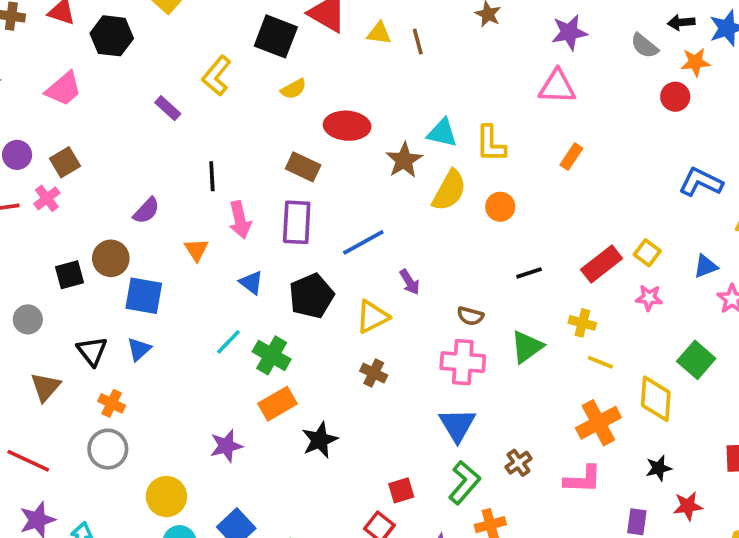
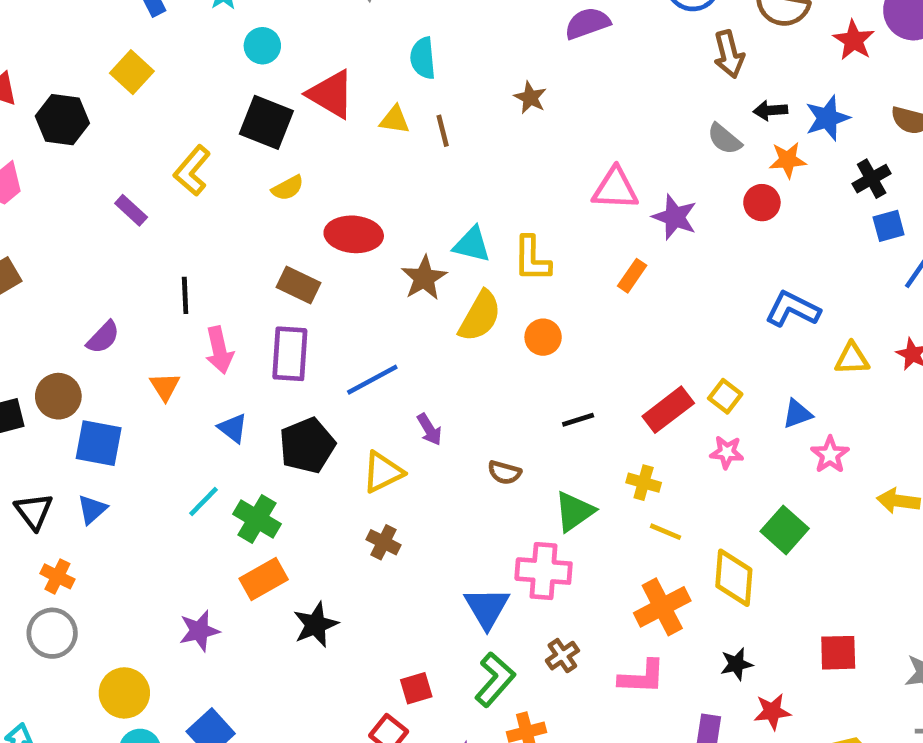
purple star: (569, 32) -> (675, 217), moved, turned 30
pink cross: (463, 362) -> (544, 571), moved

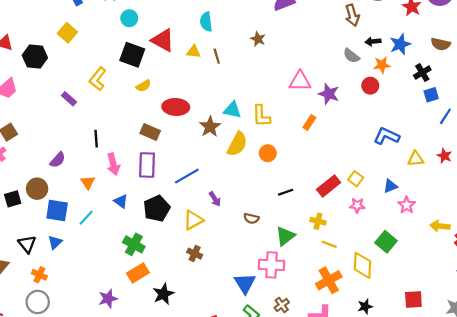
cyan line: (203, 502) -> (86, 218), moved

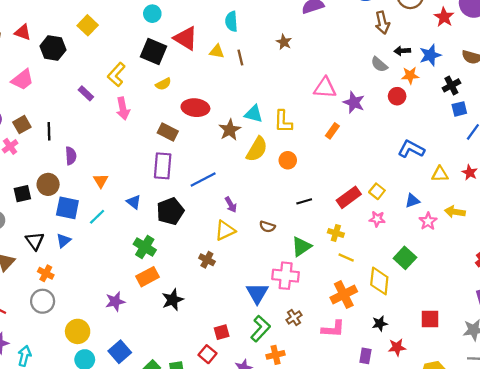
black line: (96, 139) -> (49, 131), moved
purple semicircle: (58, 160) -> (71, 156), turned -48
pink arrow: (113, 164) -> (123, 108), moved
yellow triangle: (193, 220) -> (225, 230), moved
yellow arrow: (440, 226) -> (455, 212), moved

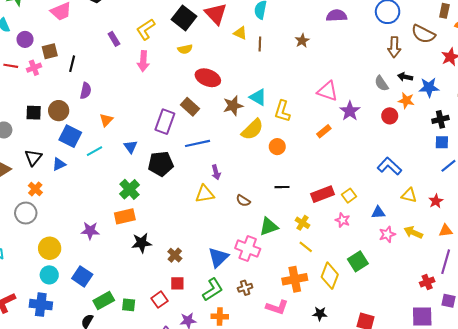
brown rectangle: (168, 132) -> (190, 107), moved
brown cross: (207, 260) -> (175, 255), moved
blue square: (120, 352) -> (82, 276), turned -30

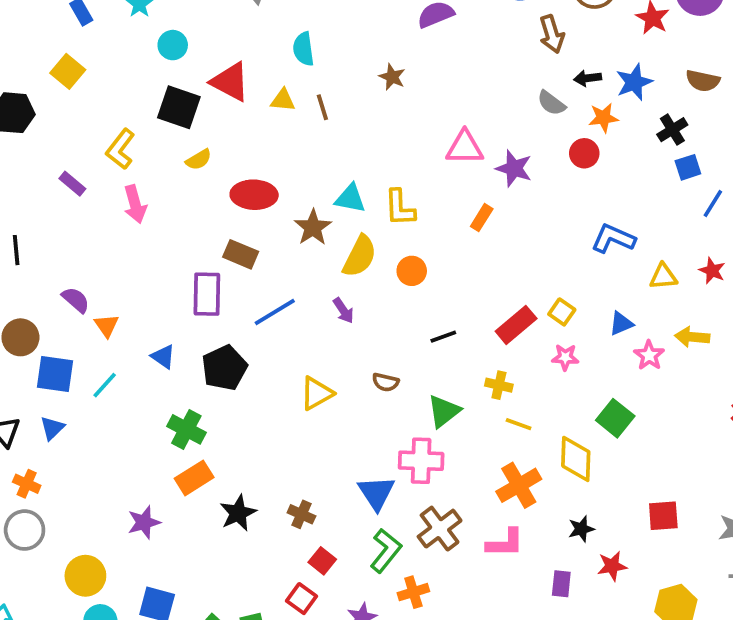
purple semicircle: (86, 91) -> (76, 300), moved, turned -42
purple arrow: (216, 172) -> (343, 311), moved
red square: (177, 283) -> (322, 561), turned -32
brown cross: (245, 288) -> (440, 529), size x1.6

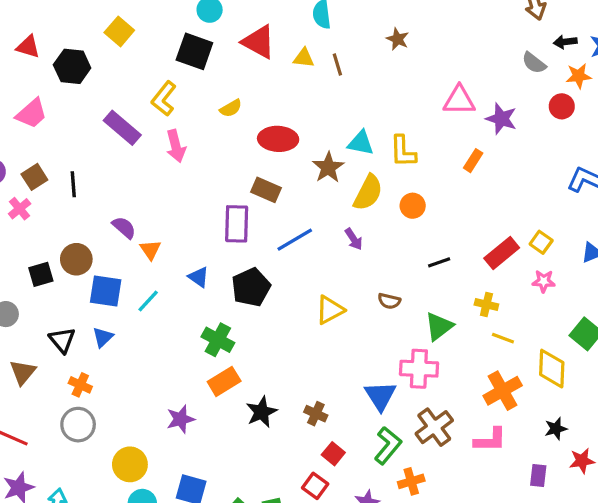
black square: (179, 107) -> (194, 51), moved
purple rectangle: (72, 184) -> (122, 128), size x1.6

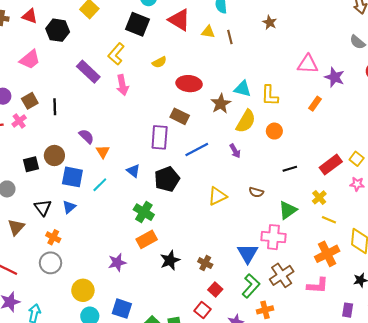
yellow cross: (486, 305) -> (319, 197), turned 32

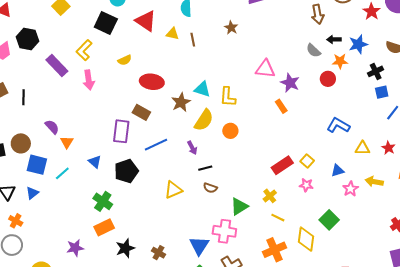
black hexagon: (58, 30) -> (27, 39), moved
orange rectangle: (315, 104) -> (281, 106), moved, turned -72
black line: (290, 169) -> (205, 168), moved

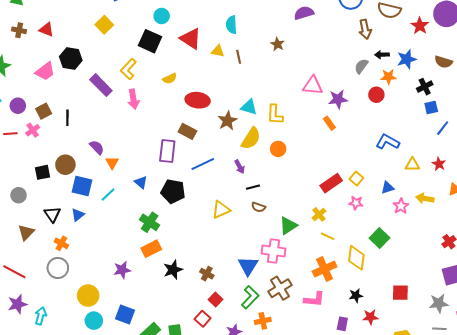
gray semicircle: (313, 51) -> (361, 66), turned 84
purple star: (290, 83) -> (338, 99), turned -30
black pentagon: (126, 171) -> (173, 191), turned 30

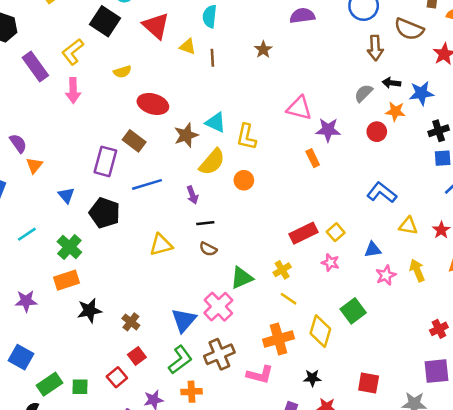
cyan line: (108, 195) -> (27, 234), moved
yellow arrow: (425, 198) -> (417, 270), turned 48
pink cross: (274, 251) -> (218, 307), turned 30

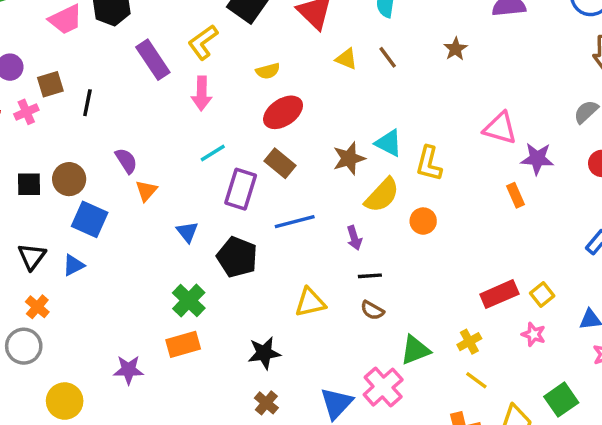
yellow triangle: (188, 47) -> (346, 59), moved
brown line: (212, 58) -> (388, 57), turned -36
red ellipse: (153, 104) -> (283, 112), moved, turned -52
cyan line: (27, 234) -> (213, 153), moved
black star: (89, 311) -> (264, 353), moved

